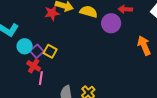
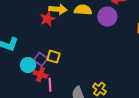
cyan circle: (25, 46) -> (28, 65), moved

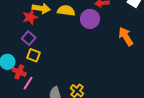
purple square: (41, 59) -> (29, 38), moved
pink line: (50, 85) -> (28, 83), turned 32

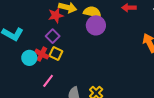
purple circle: (90, 19) -> (96, 25), moved
red cross: (19, 72) -> (42, 54), moved

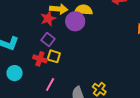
purple circle: (96, 25) -> (75, 21), moved
cyan circle: (29, 58) -> (15, 73), moved

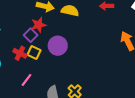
red star: (48, 18) -> (39, 25), moved
purple circle: (75, 21) -> (58, 46), moved

